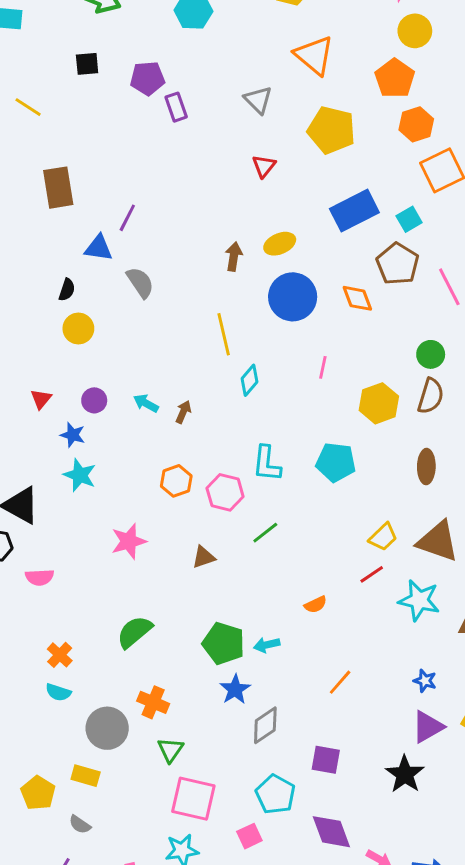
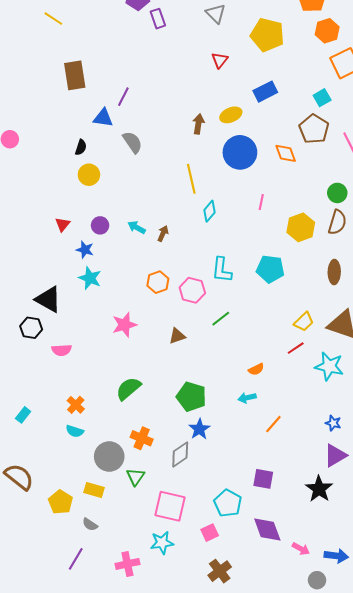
blue rectangle: (354, 211) -> (265, 92), moved, size x0.7
cyan arrow: (267, 645) -> (247, 398), moved
gray diamond: (265, 725) -> (180, 454), moved
green triangle: (170, 750) -> (136, 477), moved

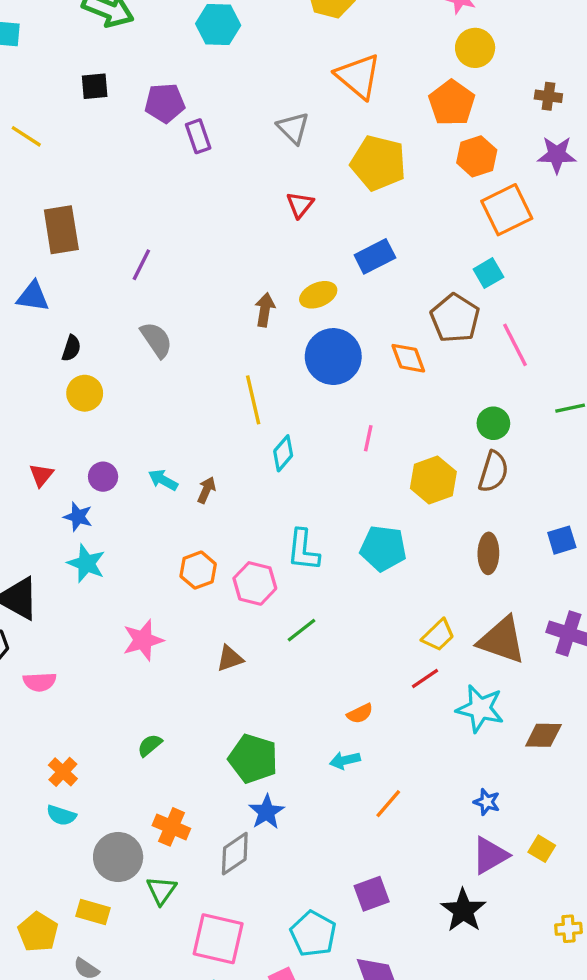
cyan square: (322, 98) -> (488, 273), moved
blue triangle: (103, 118) -> (33, 296), moved
green semicircle: (128, 389) -> (150, 745), size x0.6
purple square: (263, 479) -> (372, 894), turned -30

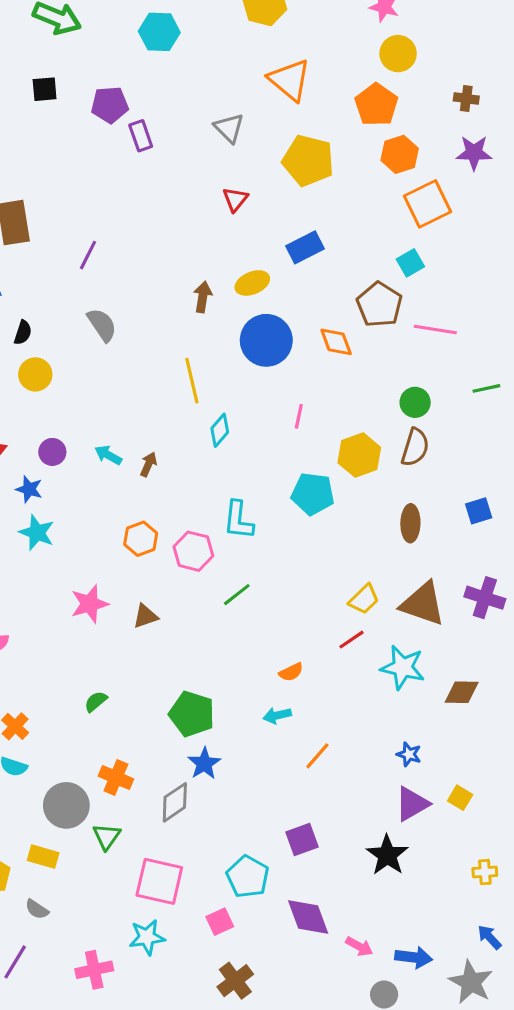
pink line: (515, 345) -> (435, 329), turned -54
cyan pentagon: (383, 548) -> (313, 494), moved
brown triangle: (230, 658) -> (145, 616), moved

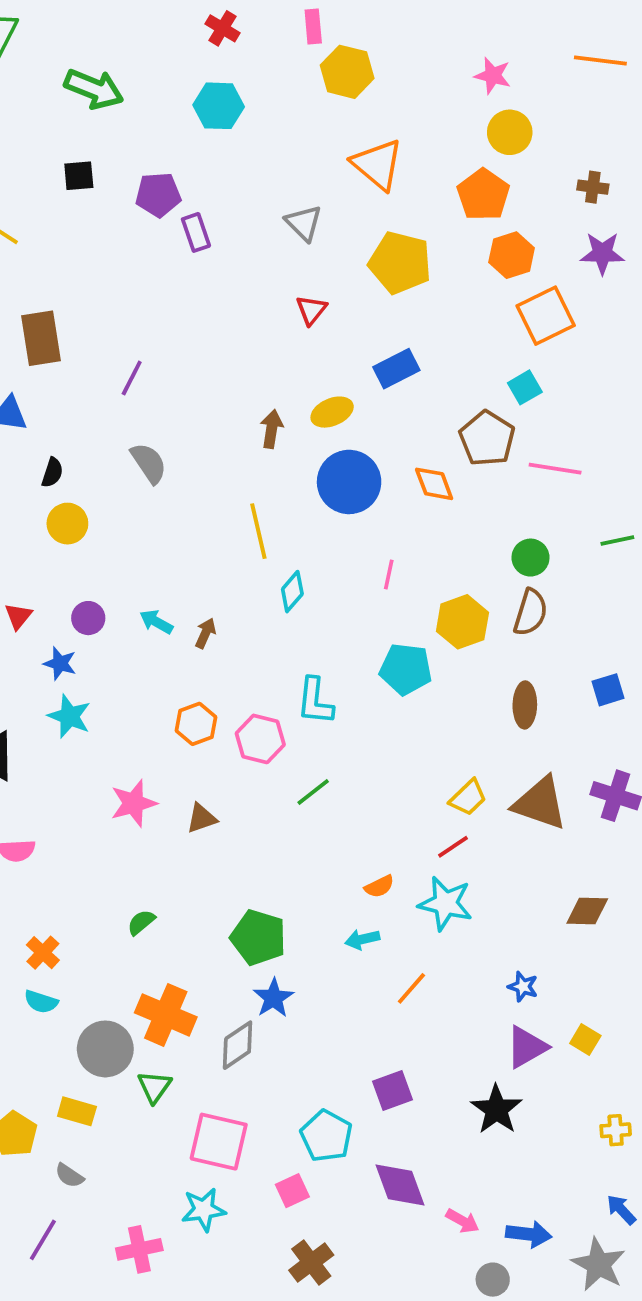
cyan star: (403, 667) -> (445, 903), moved
orange cross: (116, 777) -> (166, 1015), size x1.4

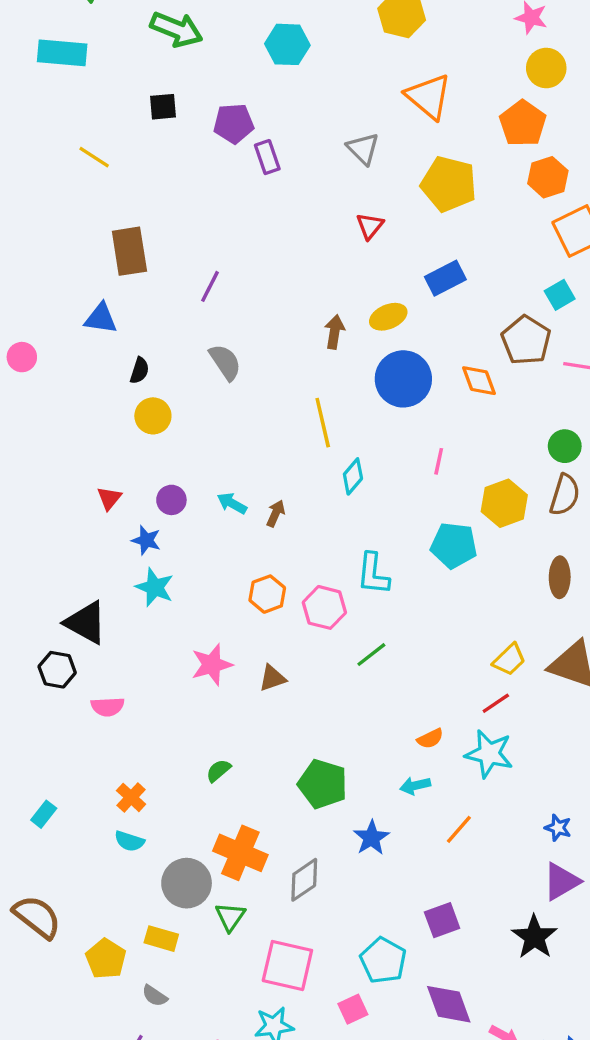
blue star: (273, 998) -> (371, 838), moved

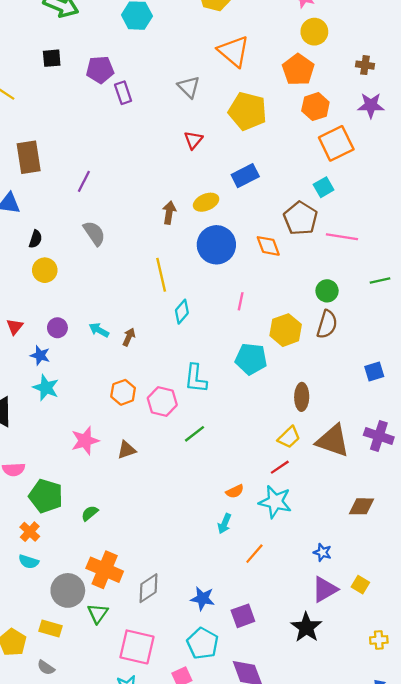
brown ellipse: (560, 577) -> (302, 397), moved
green pentagon: (323, 784) -> (46, 496), moved
cyan arrow: (415, 786) -> (224, 524), turned -54
blue star: (371, 838) -> (203, 599), moved, turned -30

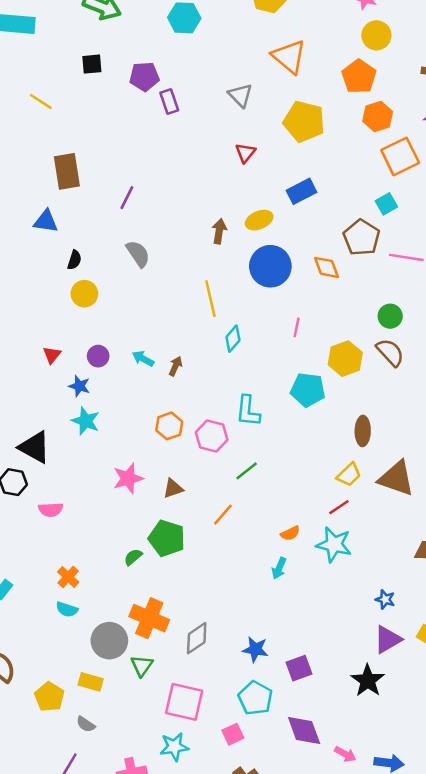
brown semicircle: (327, 324) -> (390, 352), turned -60
green pentagon: (46, 496) -> (167, 538), moved
orange line: (254, 554) -> (223, 515), moved

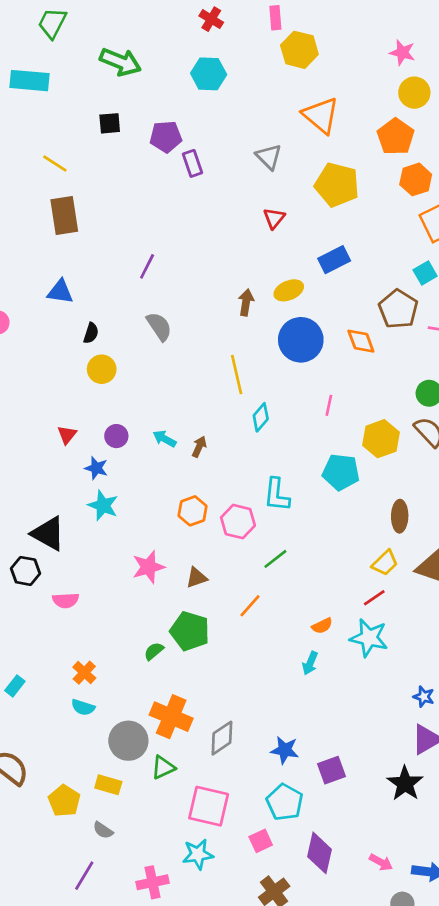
brown rectangle: (67, 171) -> (64, 216), moved
green triangle: (142, 666) -> (163, 767), turned 30
purple diamond: (304, 730) -> (319, 853), moved, turned 33

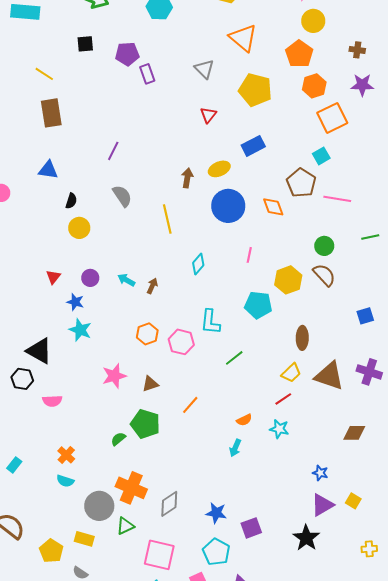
yellow line: (237, 375) -> (167, 219), moved
green line: (275, 559) -> (234, 358), moved
cyan star: (369, 638) -> (279, 429), size x0.7

